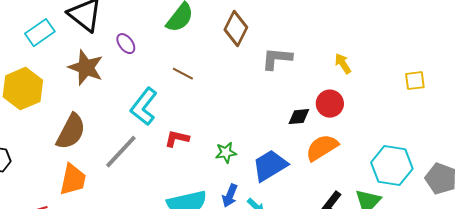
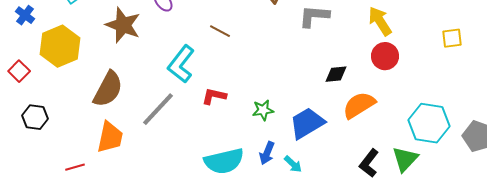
yellow arrow: (343, 64) -> (380, 21), size x1.4
red circle: (330, 104) -> (385, 56), moved

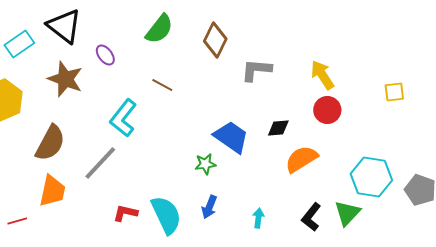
red L-shape: (214, 96) -> (125, 213), moved
blue trapezoid: (307, 123) -> (231, 137), moved, turned 66
cyan semicircle: (224, 161) -> (166, 215), turned -102
cyan arrow: (293, 164) -> (258, 218), moved, turned -126

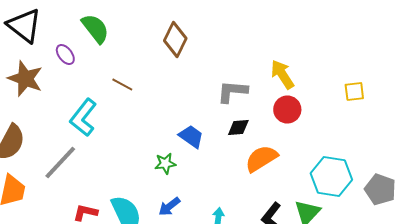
green semicircle: (159, 29) -> (95, 28), moved, turned -76
gray L-shape: (256, 70) -> (232, 92), moved
blue trapezoid: (231, 137) -> (191, 136), size x0.7
blue arrow: (209, 207) -> (169, 206), turned 30

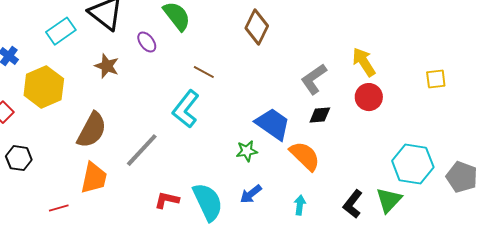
brown star: (25, 78) -> (107, 66), size x0.7
gray L-shape: (232, 92) -> (314, 79), turned -40
cyan L-shape: (83, 118) -> (186, 109), moved
blue trapezoid: (191, 136) -> (273, 124), size x1.4
orange semicircle: (261, 158) -> (305, 156), moved, turned 76

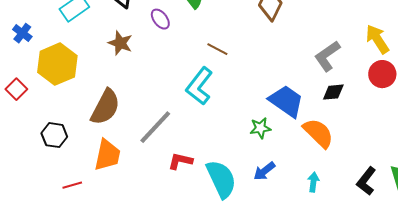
black hexagon: (19, 158) -> (54, 135), moved
red L-shape: (167, 200) -> (180, 161), moved

